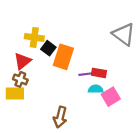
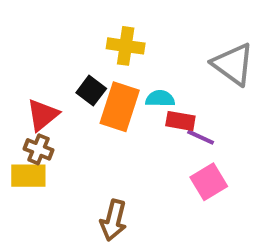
yellow cross: (34, 37) -> (126, 46), moved
red rectangle: (99, 73) -> (180, 121), moved
purple line: (86, 74) -> (201, 137), moved, turned 32
cyan semicircle: (96, 89) -> (160, 99), moved

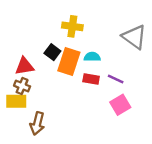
red triangle: (43, 115) -> (24, 66), turned 30
red rectangle: (180, 121) -> (91, 79), moved
brown arrow: (113, 220) -> (37, 123), moved

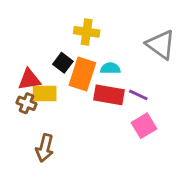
red rectangle: (91, 79) -> (109, 95), size x1.5
yellow rectangle: (16, 101) -> (45, 93), moved

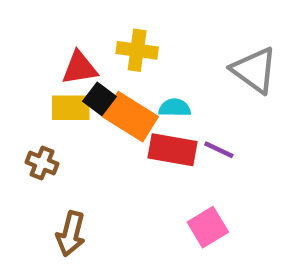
orange rectangle: (82, 74) -> (130, 117), turned -76
red triangle: (29, 80) -> (80, 68), moved
yellow rectangle: (45, 93) -> (71, 108), moved
pink square: (144, 126) -> (208, 227), moved

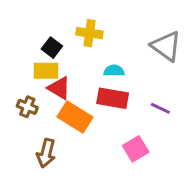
red triangle: (80, 68) -> (59, 88), moved, turned 40
black square: (99, 99) -> (52, 48), moved
orange rectangle: (130, 117) -> (75, 117), moved
purple line: (219, 150) -> (160, 108), moved

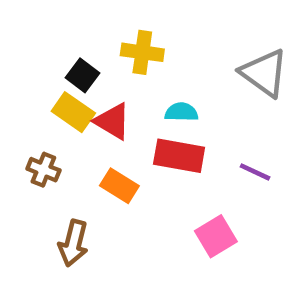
yellow rectangle: (46, 71) -> (73, 112), turned 35
red triangle: (59, 88) -> (112, 121), moved
orange rectangle: (75, 117) -> (119, 186), size x0.7

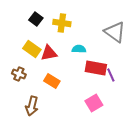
black square: (83, 75) -> (36, 19), moved
red triangle: (112, 121) -> (49, 53), turned -42
red rectangle: (179, 156) -> (96, 68), moved
purple line: (255, 172) -> (111, 75), turned 40

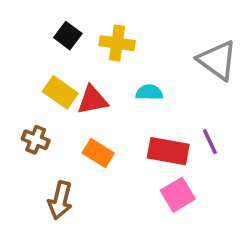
red rectangle: (96, 68) -> (168, 151), moved

